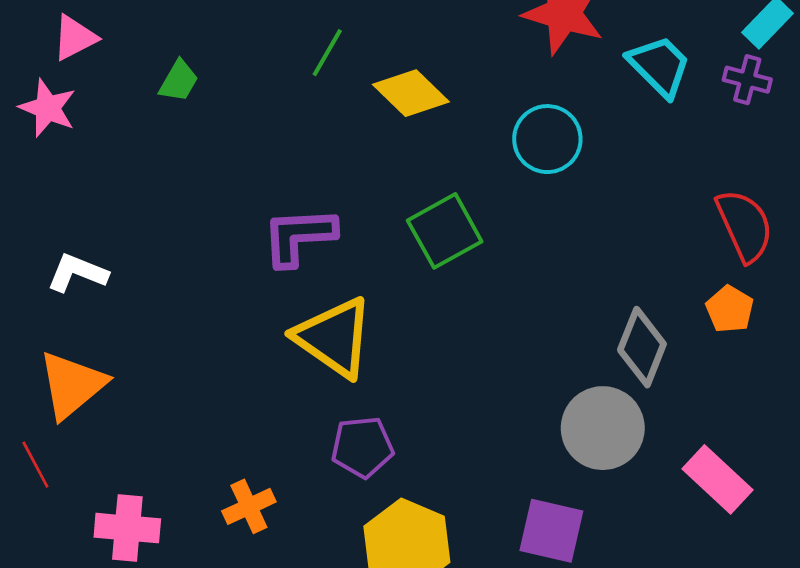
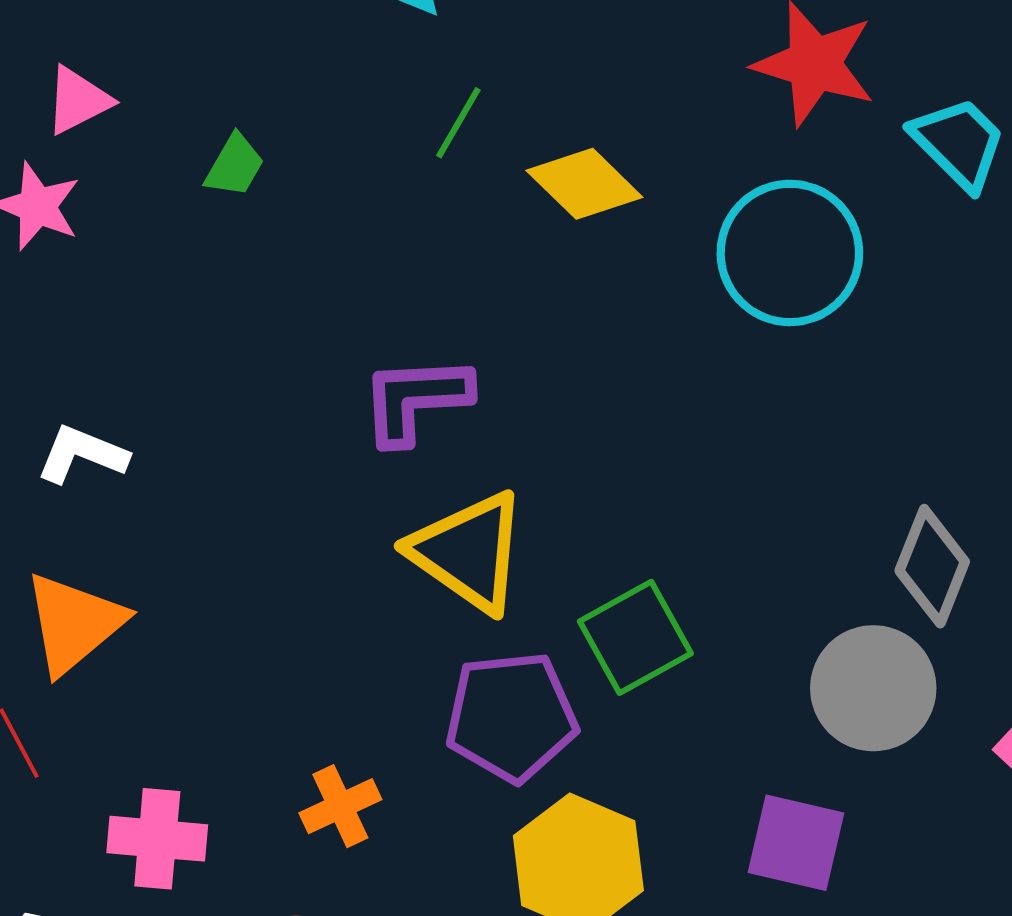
cyan circle: (547, 139) -> (790, 253), size x1.4
green square: (445, 231) -> (635, 637), moved
purple pentagon: (362, 447) -> (511, 717), size x1.4

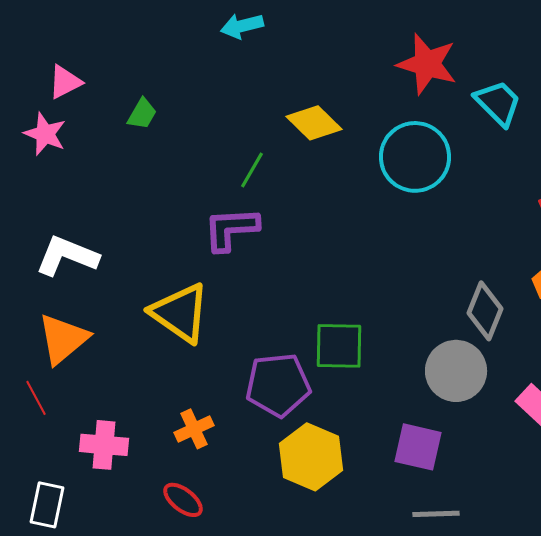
green line: (458, 123) -> (252, 170), moved
white L-shape: (82, 454) -> (67, 256), size x1.4
yellow triangle: (469, 552) -> (180, 313), moved
green square: (635, 637) -> (339, 346), turned 30

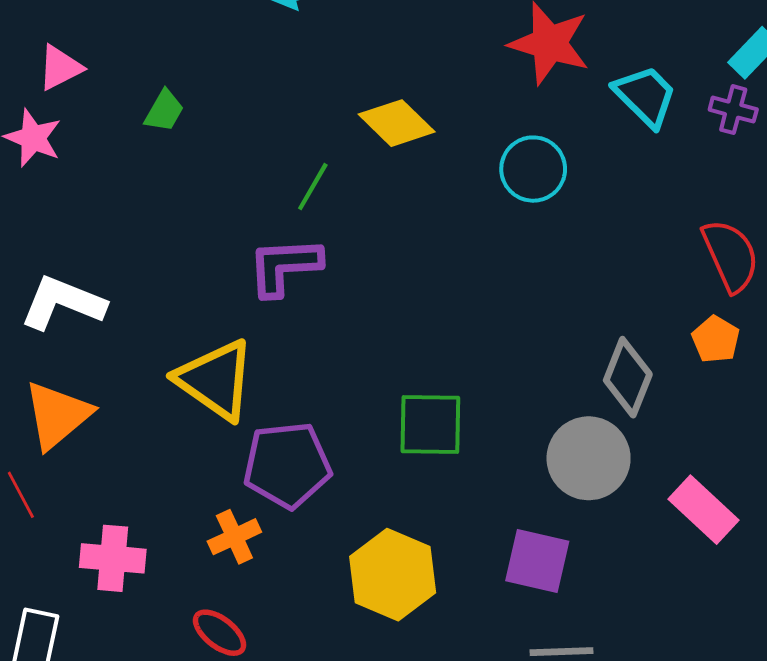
cyan circle: (415, 157) -> (533, 169), size x0.7
purple pentagon: (278, 385) -> (287, 465), moved

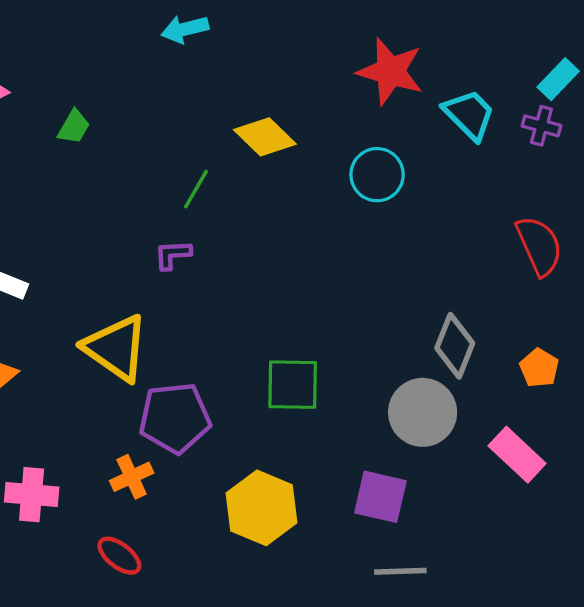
purple L-shape: (284, 266) -> (173, 255), size x0.6
orange pentagon: (716, 339) -> (539, 368), moved

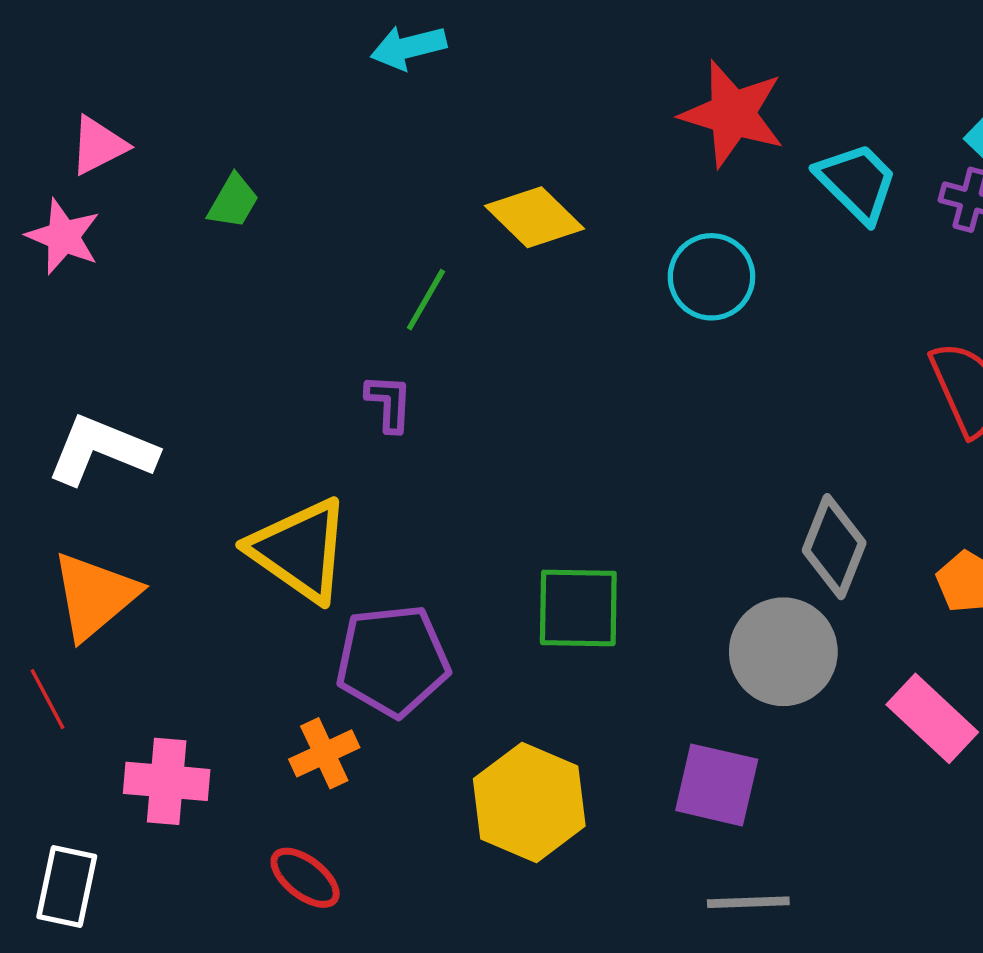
purple L-shape: (173, 255) -> (389, 403), turned 96

